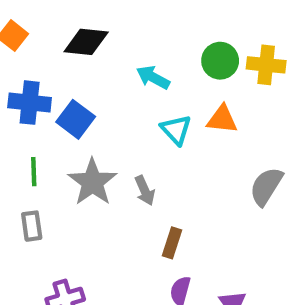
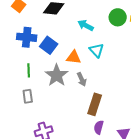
orange triangle: (222, 119) -> (74, 57), moved
brown rectangle: (172, 243) -> (95, 104), size x1.5

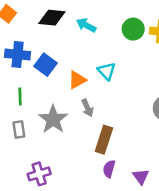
cyan arrow: (86, 25) -> (86, 25), moved
orange triangle: (74, 57) -> (77, 80), turned -35
gray star: (57, 75) -> (53, 119), moved

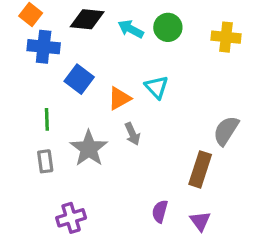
green circle: (133, 29) -> (168, 27), moved
blue cross: (18, 54) -> (44, 47), moved
brown rectangle: (104, 140) -> (200, 169), moved

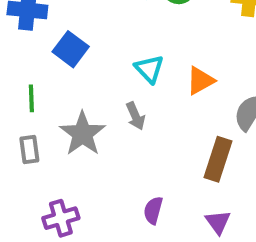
cyan triangle: (157, 87) -> (149, 69), moved
orange triangle: (119, 98) -> (200, 81), moved
purple semicircle: (160, 211) -> (153, 210), moved

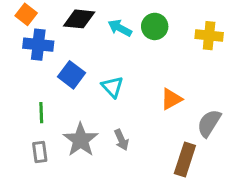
cyan triangle: (149, 69) -> (112, 87), moved
gray arrow: (136, 116) -> (121, 140), moved

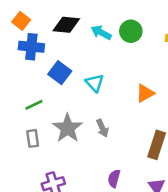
green line: (41, 113) -> (34, 105), turned 66

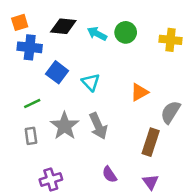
orange square: (21, 21) -> (20, 22), turned 35
gray arrow: (102, 128) -> (98, 126), size x1.5
purple semicircle: (114, 178) -> (109, 175), turned -49

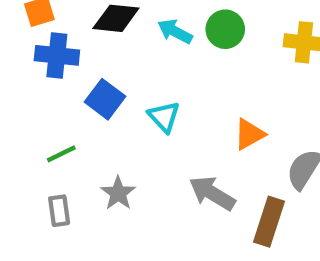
gray star: (65, 126) -> (118, 193), size x0.7
gray arrow: (98, 126) -> (212, 193), moved, turned 145

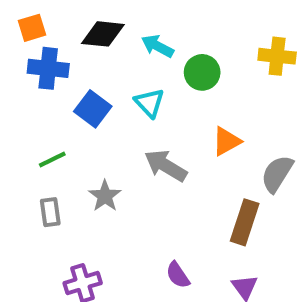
green circle: (225, 29) -> (202, 72), moved
cyan triangle: (164, 117) -> (149, 103), moved
gray arrow: (212, 193) -> (166, 166), moved

